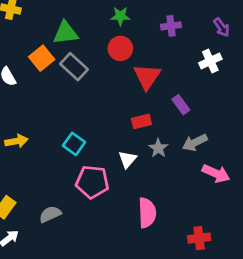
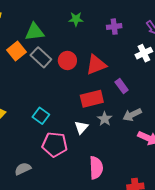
red circle: (120, 48) -> (67, 61), moved
red triangle: (147, 76) -> (96, 65), turned 35
red rectangle: (141, 121) -> (92, 99), size x1.5

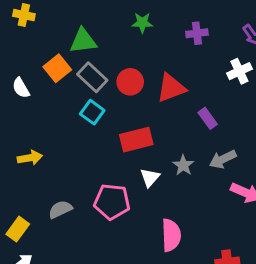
red rectangle: (92, 99) -> (136, 140), moved
cyan square: (41, 116) -> (92, 112), moved
gray semicircle: (23, 169) -> (60, 209), moved

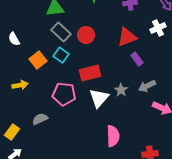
orange square: (57, 68) -> (38, 60), moved
red triangle: (171, 88) -> (127, 37), moved
white triangle: (150, 177) -> (99, 98), size x1.5
pink pentagon: (112, 202) -> (64, 94), moved

